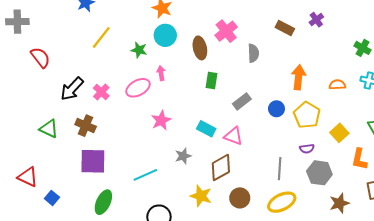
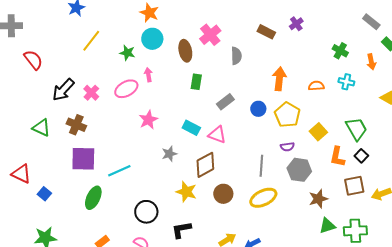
cyan line: (145, 175) -> (119, 171), moved

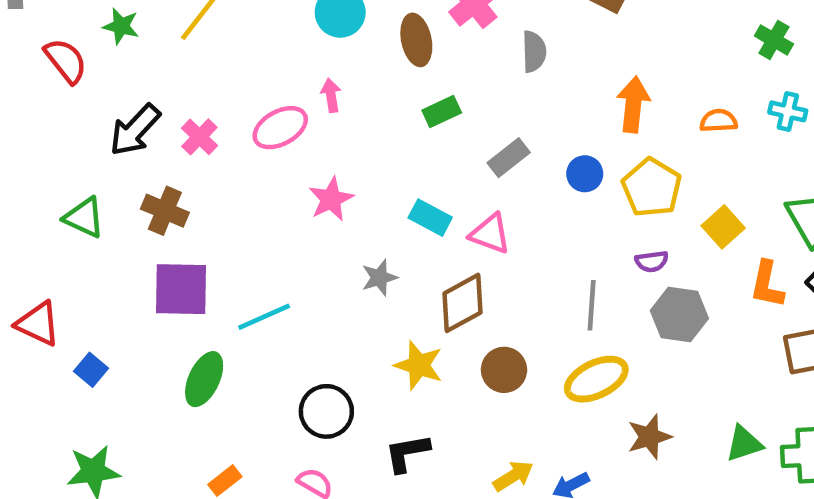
green star: (127, 53) -> (121, 26), moved
green rectangle: (196, 82) -> (442, 111), turned 56
brown star: (318, 199) -> (649, 437), moved

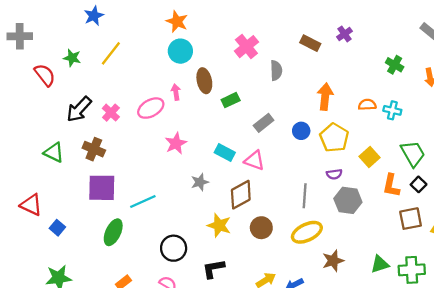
brown ellipse: (416, 40) -> (204, 81), moved
cyan cross: (788, 111) -> (392, 110), moved

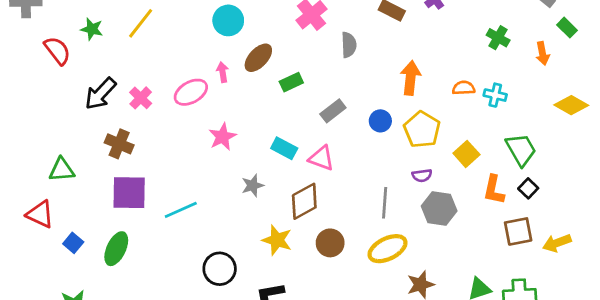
brown ellipse: (204, 81) -> (258, 58), turned 55
green triangle: (54, 152) -> (62, 170), moved, turned -30
green ellipse: (113, 232) -> (116, 249), moved

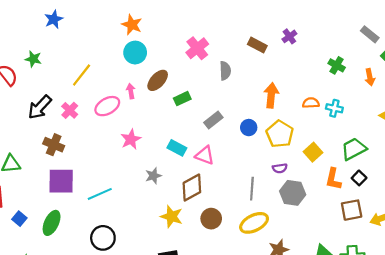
yellow line: (141, 23) -> (82, 75), moved
green trapezoid: (521, 150) -> (354, 149), turned -88
black circle: (220, 269) -> (103, 238), moved

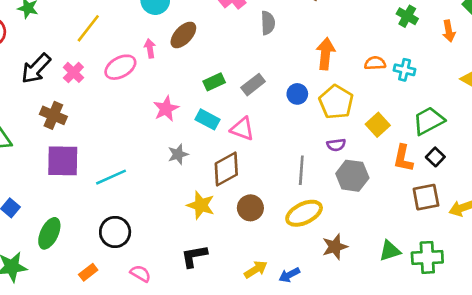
green rectangle: (182, 99) -> (214, 82), moved
pink star: (131, 139) -> (166, 109), moved
green ellipse: (52, 223) -> (49, 233), moved

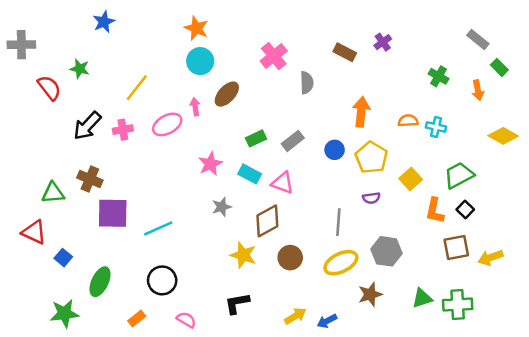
pink cross: (73, 72) -> (123, 130), turned 36
brown cross: (53, 115) -> (90, 179), moved
gray hexagon: (352, 176) -> (387, 251), moved

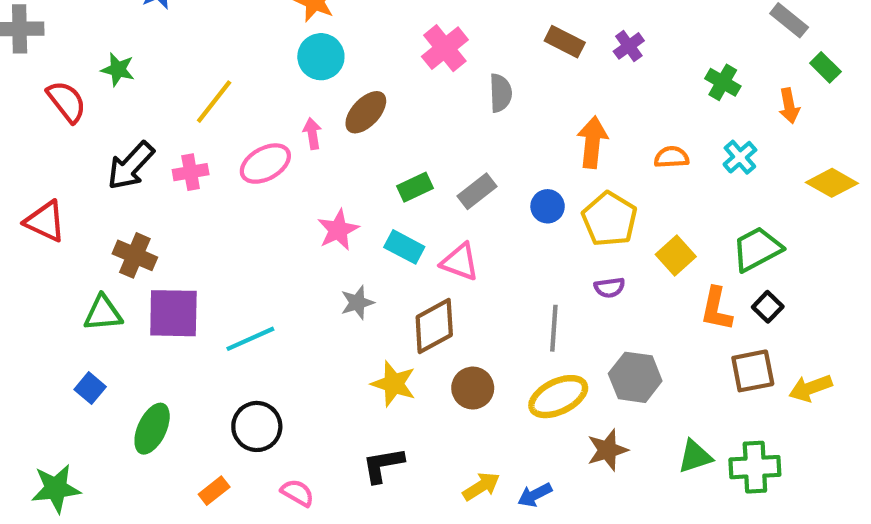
purple cross: (383, 42) -> (629, 46), moved
cyan cross: (436, 127) -> (740, 157), moved, turned 36
green triangle: (53, 193) -> (103, 313), moved
red triangle: (34, 232) -> (45, 221), moved
green star: (65, 313) -> (56, 488), moved

